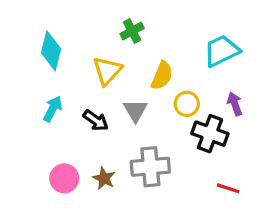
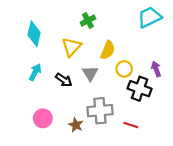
cyan trapezoid: (222, 51) -> (149, 17), moved
brown star: (104, 178) -> (76, 125), moved
red line: (228, 188) -> (131, 125), moved

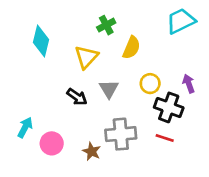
yellow semicircle: (108, 50) -> (131, 48), moved
cyan arrow: (35, 72) -> (25, 127), moved
red line: (131, 125) -> (165, 138), moved

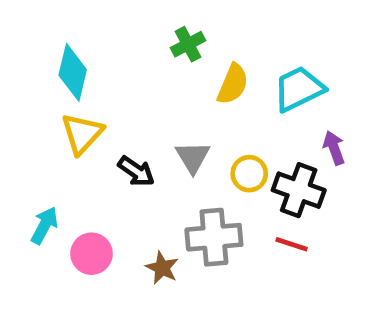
cyan trapezoid: (181, 21) -> (299, 89), moved
yellow triangle: (86, 57) -> (82, 134), moved
yellow circle: (150, 84) -> (249, 174), moved

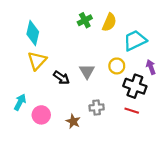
yellow semicircle: (233, 84) -> (109, 22), moved
yellow circle: (249, 174) -> (117, 66), moved
gray cross: (214, 237) -> (97, 107), size x0.6

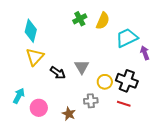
yellow circle: (117, 66) -> (105, 82), moved
purple arrow: (151, 67) -> (145, 53), moved

